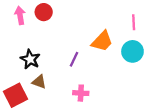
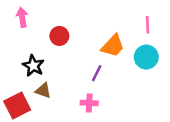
red circle: (44, 12) -> (59, 36), moved
purple line: (74, 59) -> (97, 73), moved

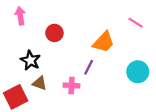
pink line: (148, 25) -> (135, 23), turned -56
cyan circle: (146, 57) -> (138, 72), moved
pink cross: (89, 103) -> (72, 85), moved

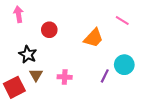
purple line: (89, 67) -> (105, 76), moved
brown triangle: (40, 83) -> (36, 75), turned 40

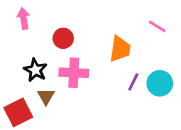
orange trapezoid: (93, 38) -> (120, 49), turned -35
purple line: (105, 76) -> (133, 82), moved
pink cross: (65, 77) -> (74, 73), moved, size x1.5

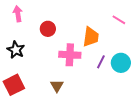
black star: (35, 70) -> (16, 50), moved
pink cross: (74, 73) -> (70, 55), moved
brown triangle: (46, 97) -> (57, 86), moved

